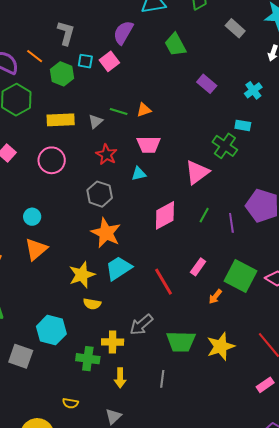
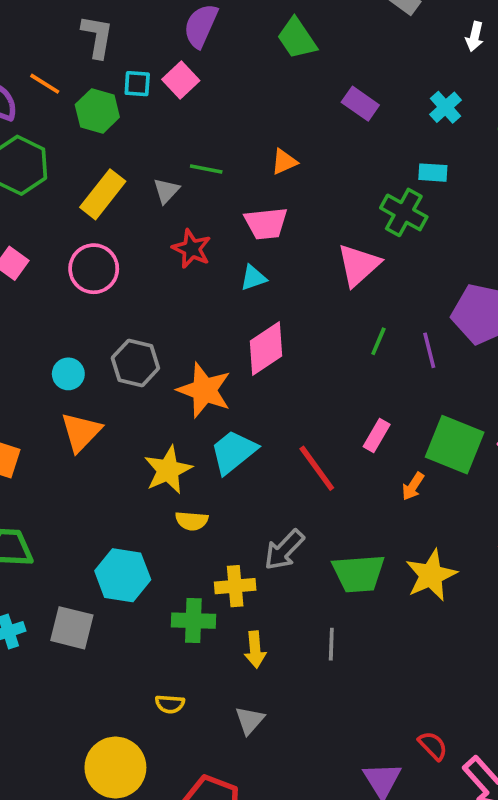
orange triangle: (144, 110) -> (284, 162), moved
yellow rectangle: (61, 120) -> (103, 194), turned -44
gray hexagon: (100, 194) -> (135, 363), moved
pink diamond: (165, 215) -> (266, 348), moved

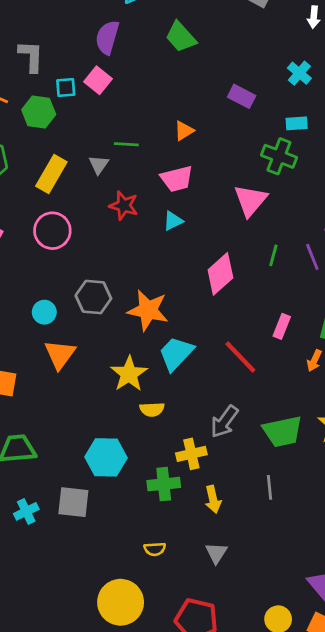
purple rectangle: (360, 104) -> (242, 96), moved
pink diamond: (266, 348) -> (220, 274), moved

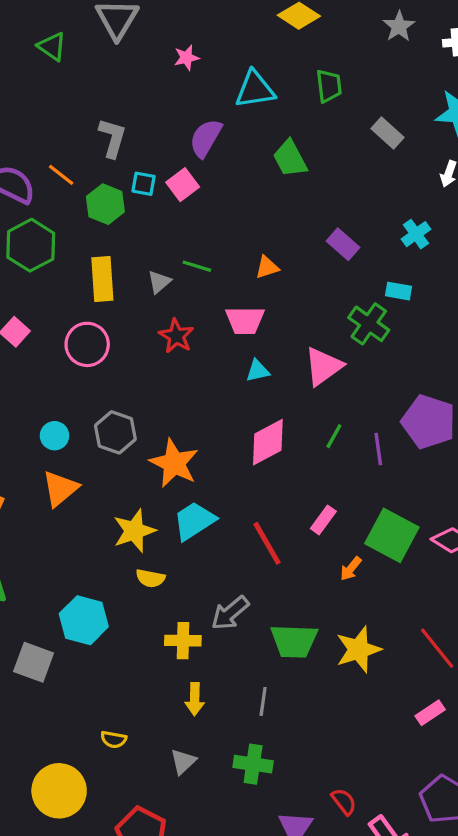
yellow rectangle: (51, 174) -> (102, 279), turned -48
cyan triangle: (173, 221) -> (258, 371), moved
green cross: (164, 484) -> (253, 764), moved

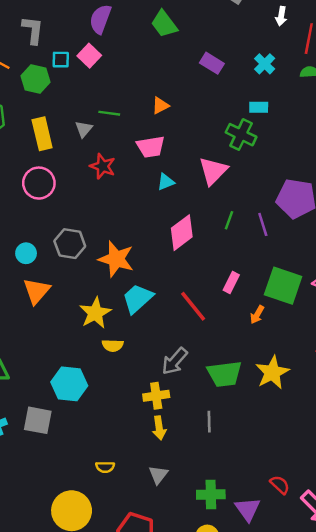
purple rectangle: (343, 244) -> (212, 63), moved
yellow cross: (183, 641) -> (156, 396), moved
green cross: (253, 764) -> (211, 495), moved

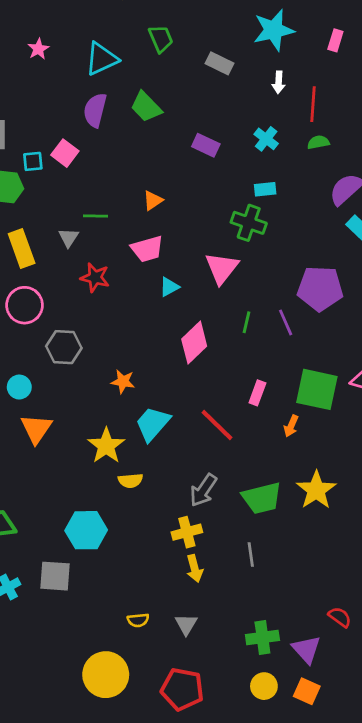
purple semicircle: (100, 19) -> (95, 110), moved
gray hexagon: (70, 244) -> (64, 347), moved
orange star: (116, 259) -> (123, 381), size x0.6
gray triangle: (158, 475) -> (186, 624), moved

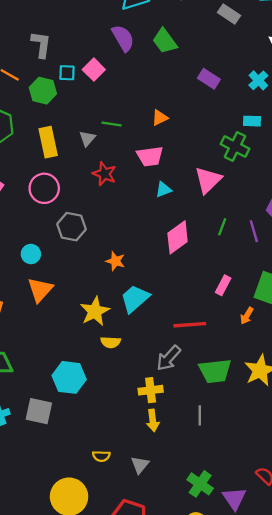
purple semicircle: (95, 110) -> (123, 38), turned 128
red line: (217, 425) -> (190, 325), moved, turned -56
green cross: (262, 638) -> (200, 484), turned 35

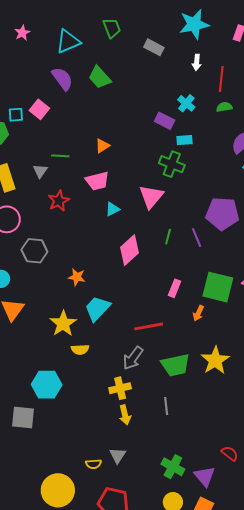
purple rectangle: (209, 79) -> (165, 121), moved
red star: (104, 174) -> (59, 201), turned 30
yellow semicircle: (101, 456) -> (94, 464), moved

